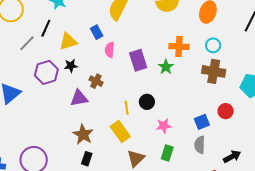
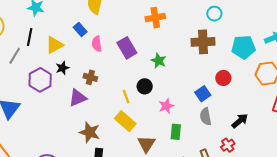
cyan circle: (213, 45) -> (214, 14), moved
orange cross: (179, 47) -> (155, 18), moved
green star: (166, 67) -> (159, 61), moved

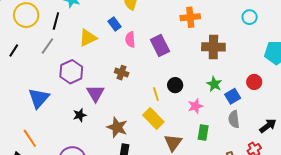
black line: (30, 37) -> (56, 21), moved
brown cross: (203, 42) -> (213, 47), moved
green star: (159, 61) -> (214, 84), moved
black star: (62, 68) -> (80, 115), moved
purple triangle: (78, 98) -> (96, 93), moved, turned -42

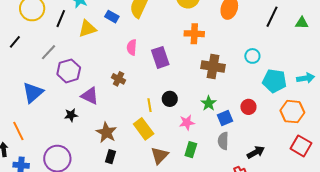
cyan circle: (250, 17) -> (252, 56), moved
blue rectangle: (115, 24) -> (112, 17), moved, turned -32
yellow triangle: (88, 38) -> (87, 29), moved
gray line: (47, 46) -> (48, 52), moved
purple triangle: (96, 93) -> (90, 96), turned -42

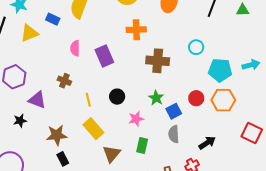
yellow line: (149, 105) -> (88, 100), moved
orange hexagon: (292, 112) -> (223, 100), moved
brown star: (106, 132) -> (57, 135), turned -30
black rectangle: (110, 157) -> (63, 159), turned -40

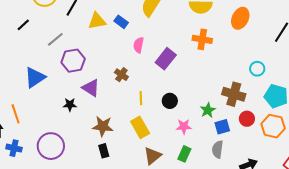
blue rectangle: (53, 19) -> (121, 22), moved
purple rectangle: (104, 56) -> (166, 59), turned 50
brown cross: (158, 61) -> (234, 94), moved

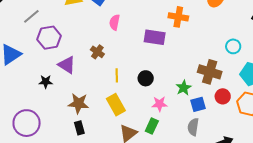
purple rectangle: (166, 59) -> (155, 37), moved, turned 60
green rectangle: (184, 154) -> (152, 126), moved

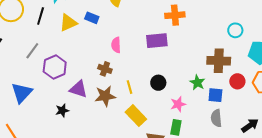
pink semicircle: (115, 22) -> (116, 45), moved
brown star: (79, 103) -> (105, 96), moved
blue square: (198, 104) -> (215, 95), turned 35

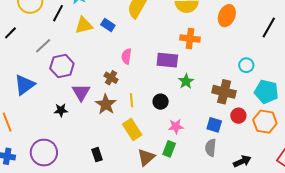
green star: (197, 83) -> (186, 81), moved
purple triangle: (79, 89) -> (81, 92), turned 30
brown star: (105, 96) -> (106, 104), turned 30

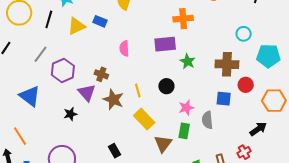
brown cross: (111, 78) -> (101, 74), moved
blue triangle: (25, 85) -> (30, 96), turned -35
orange hexagon: (265, 122) -> (274, 101), moved
gray semicircle: (211, 148) -> (207, 120), moved

